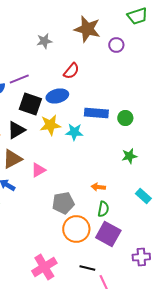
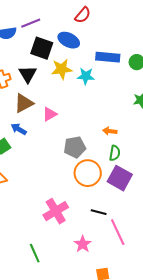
blue ellipse: (57, 96) -> (69, 40), turned 40
black triangle: (16, 130) -> (28, 74), turned -30

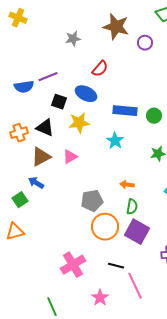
black square: (42, 48) -> (59, 102), size x0.7
black triangle: (28, 74) -> (45, 128), turned -36
cyan star: (86, 76) -> (115, 141), moved, turned 30
pink triangle: (50, 114) -> (70, 157), moved

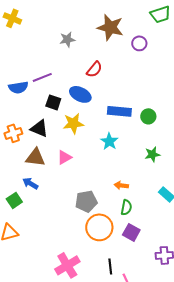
brown triangle: (41, 157) -> (35, 157), turned 35
purple square: (137, 232) -> (131, 232), size x0.7
black line: (116, 266) -> (110, 266), turned 70

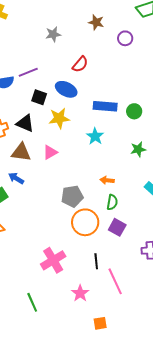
brown star: (110, 27) -> (96, 22), size x0.6

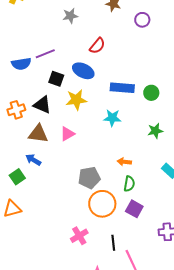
cyan star: (95, 136) -> (112, 118), turned -30
pink cross: (53, 260) -> (79, 236), moved, size x0.7

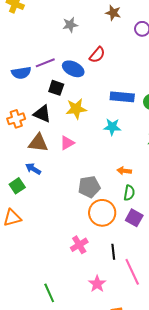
blue ellipse: (83, 71) -> (73, 69), moved

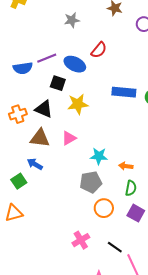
cyan star: (112, 127) -> (99, 156), moved
orange circle: (102, 213) -> (104, 208), size x0.7
black line: (113, 252) -> (115, 247), turned -49

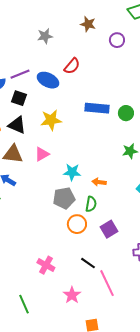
black square: (58, 83) -> (19, 98), moved
green semicircle: (131, 188) -> (91, 204), moved
purple square: (136, 213) -> (109, 229), turned 30
pink cross: (81, 240) -> (46, 265), moved, turned -30

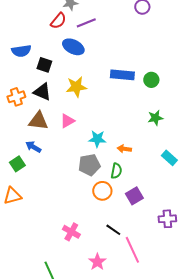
red semicircle: (72, 66) -> (58, 21), moved
purple line: (20, 74) -> (86, 23), moved

